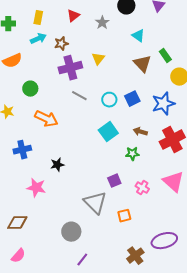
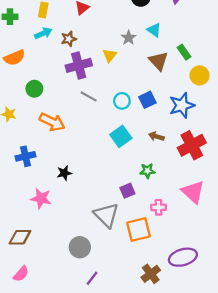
gray star: (102, 23) -> (129, 38), moved
green star: (132, 154) -> (147, 171), moved
pink cross: (142, 188) -> (159, 207), moved, turned -32
orange square: (124, 216) -> (139, 229), size x1.6

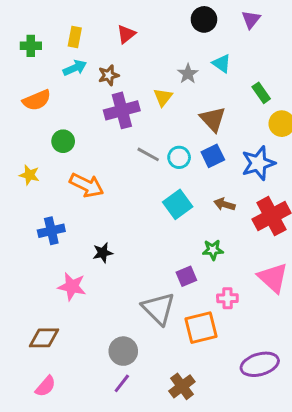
brown triangle: (159, 61) -> (213, 119), moved
gray line: (89, 96) -> (148, 154), moved
brown cross: (151, 274) -> (182, 386), moved
purple line: (92, 278) -> (122, 383), moved

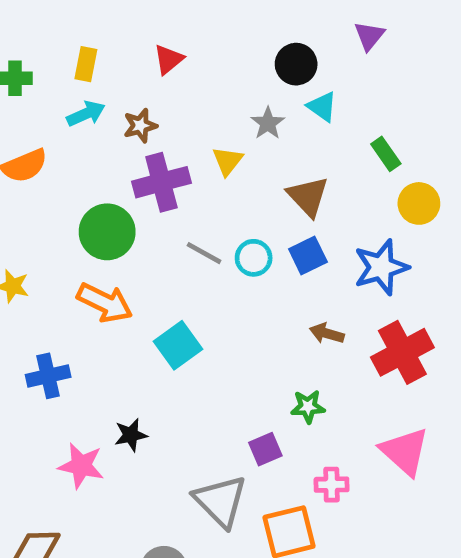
black circle: (204, 19) -> (296, 64), moved
green circle: (63, 141) -> (107, 232), moved, size x1.5
cyan square: (178, 204) -> (178, 345), moved
black star: (103, 253) -> (131, 435), moved

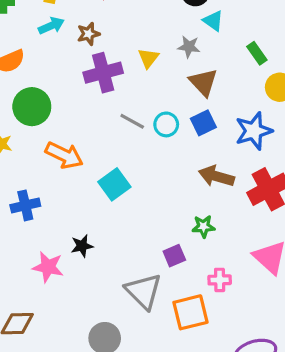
gray star: (268, 123) -> (189, 47), moved, turned -30
green circle: (107, 232) -> (32, 107), moved
brown arrow: (327, 333) -> (216, 176), size x1.5

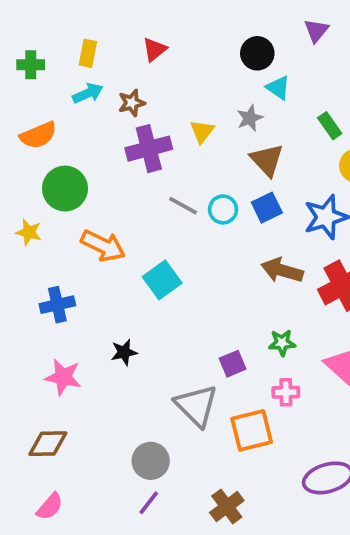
gray star: (189, 47) -> (250, 118), turned -30
green star: (203, 226) -> (282, 343), moved
pink star: (48, 267) -> (63, 377), moved

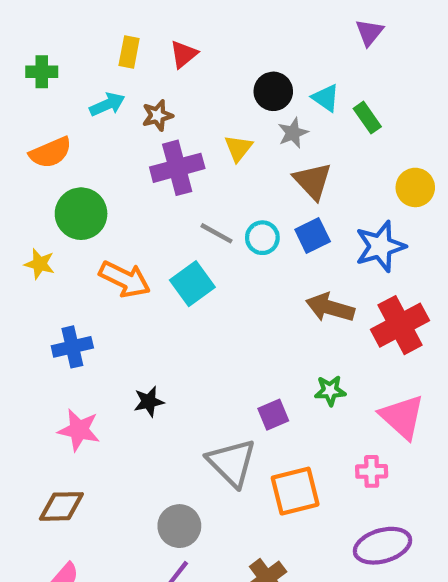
yellow rectangle: (88, 53) -> (129, 52), moved
black circle: (257, 53) -> (273, 91), moved
green rectangle: (330, 126) -> (367, 118), moved
cyan square: (162, 280) -> (192, 284), moved
pink cross: (286, 392) -> (372, 471), moved

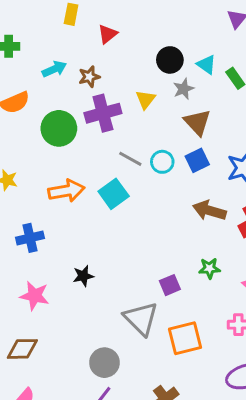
yellow rectangle: (129, 52) -> (71, 14), moved
green circle: (81, 214) -> (59, 128), moved
orange arrow: (125, 279) -> (66, 191), turned -36

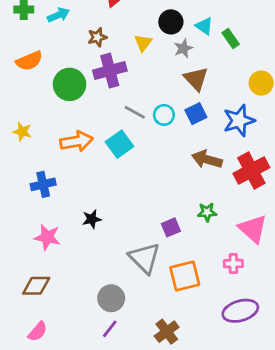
cyan arrow: (54, 69) -> (58, 15), moved
yellow triangle: (146, 99) -> (143, 43), moved

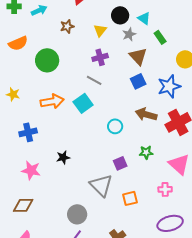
green rectangle: (231, 39) -> (160, 37), moved
purple cross: (110, 71) -> (100, 57), moved, size x0.7
cyan circle: (164, 115) -> (115, 126), moved
orange square: (185, 276) -> (130, 198), size x0.7

